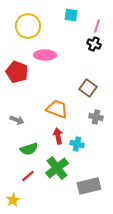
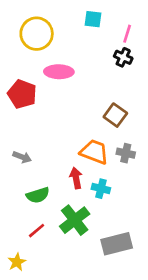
orange trapezoid: (57, 109) -> (94, 152), moved

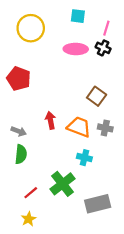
pink ellipse: (59, 72) -> (76, 49), moved
red arrow: (76, 178) -> (50, 120), moved
green semicircle: (38, 195) -> (21, 154), moved, turned -66
yellow star: (17, 262) -> (29, 219), moved

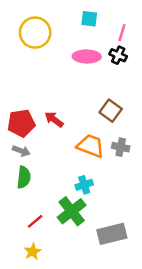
red pentagon: (19, 79) -> (21, 123), moved, turned -30
red arrow: (50, 120) -> (54, 119), moved, turned -42
cyan cross: (84, 158) -> (84, 185), moved, turned -32

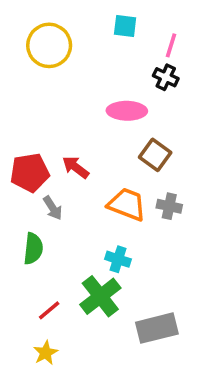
pink ellipse: (87, 56) -> (127, 111), moved
gray arrow: (21, 151) -> (53, 208), moved, turned 36
cyan cross: (84, 185) -> (118, 259), turned 36

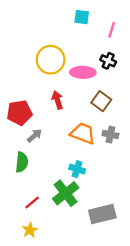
yellow circle: (49, 45) -> (51, 60), moved
black cross: (166, 77) -> (108, 61), moved
red arrow: (76, 167) -> (57, 100), moved, turned 36
gray arrow: (53, 208) -> (34, 136), turned -98

